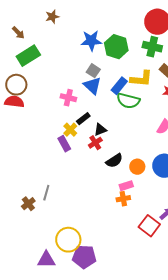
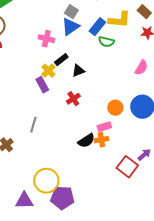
blue triangle: (92, 86) -> (70, 27), turned 42
green semicircle: (128, 101) -> (106, 42), size x0.7
red cross: (95, 143) -> (73, 99), moved
black semicircle: (114, 161) -> (86, 141), moved
gray line: (46, 193) -> (33, 125), moved

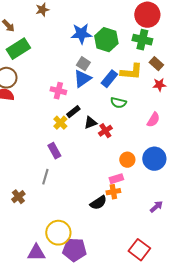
green semicircle: (106, 42) -> (118, 103), moved
purple rectangle: (42, 85) -> (54, 151), moved
red cross: (73, 99) -> (105, 131), moved
black semicircle: (86, 141) -> (98, 203), moved
red square: (127, 167) -> (139, 250), moved

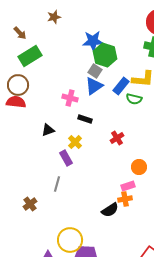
green hexagon: (106, 40) -> (105, 55), moved
green semicircle: (118, 103) -> (134, 99), moved
black rectangle: (73, 112) -> (85, 119), turned 56
yellow cross: (60, 123) -> (75, 142), moved
black triangle: (90, 123) -> (48, 130), moved

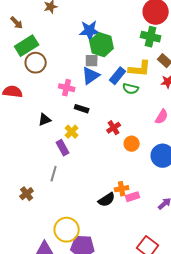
gray square: (95, 71) -> (92, 61), turned -32
brown circle: (18, 85) -> (36, 63), moved
orange circle: (139, 167) -> (132, 144), moved
pink rectangle: (128, 186) -> (133, 197), moved

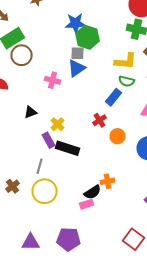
blue rectangle: (118, 76) -> (114, 97), moved
green semicircle: (131, 89) -> (126, 81), moved
black rectangle: (82, 109) -> (68, 148), moved, size x1.6
pink rectangle: (133, 197) -> (86, 204), moved
yellow circle: (67, 230) -> (44, 191), moved

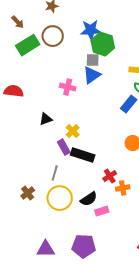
brown circle: (22, 55) -> (53, 36), moved
red cross: (100, 120) -> (110, 176), moved
black semicircle: (92, 192) -> (89, 199), moved

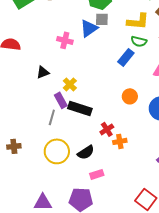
gray square: (93, 60) -> (102, 19), moved
gray line: (55, 173) -> (52, 117), moved
brown cross: (28, 193) -> (14, 146), moved, turned 32
pink rectangle: (102, 211) -> (97, 174), moved

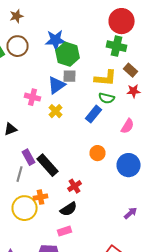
yellow cross: (70, 84) -> (56, 111), moved
black rectangle: (80, 108) -> (48, 165), turned 30
orange cross: (120, 141) -> (40, 197), moved
black semicircle: (86, 152) -> (68, 209), moved

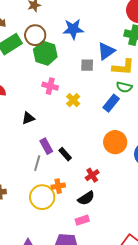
green hexagon: (68, 54) -> (45, 53), moved
blue triangle: (56, 85) -> (106, 51), moved
orange circle: (98, 153) -> (115, 142), size x1.5
black rectangle: (48, 165) -> (65, 154), size x0.6

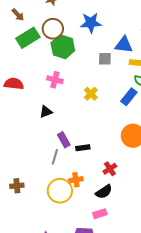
blue triangle: (106, 51) -> (124, 45), turned 42
pink cross: (50, 86) -> (55, 80), moved
black rectangle: (65, 154) -> (83, 148), turned -56

